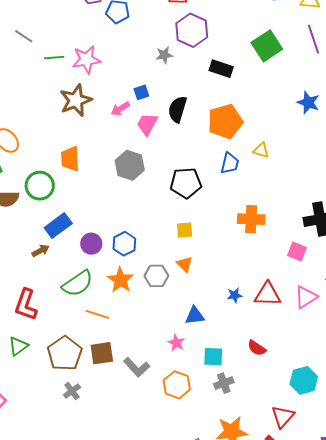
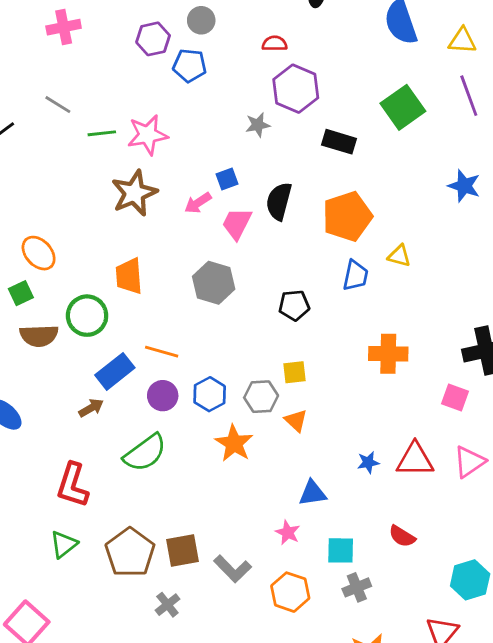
black pentagon: (186, 183) -> (294, 305), size x0.7
gray hexagon: (156, 276) -> (261, 397), moved
orange star: (120, 280) -> (234, 443), moved
orange line: (97, 314) -> (162, 352), moved
gray cross: (72, 391) -> (167, 605), moved

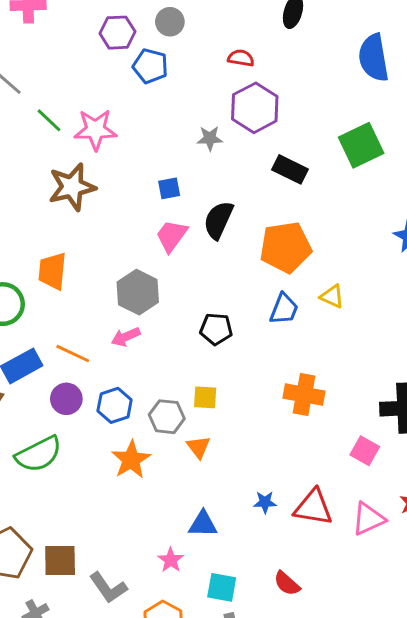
green line: (102, 133) -> (49, 120), turned 40
pink arrow: (198, 203) -> (126, 337), moved

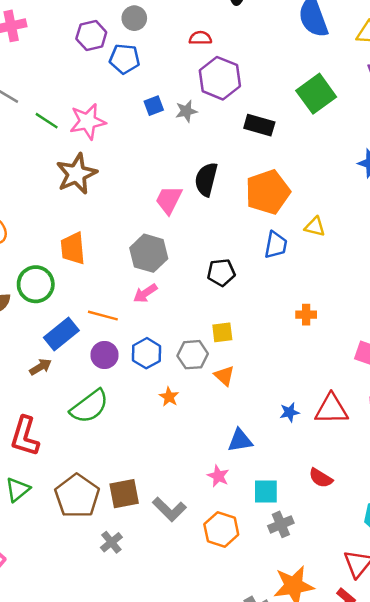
blue square: (169, 188) -> (154, 106), moved
orange cross: (304, 395) -> (306, 315), size x0.6
orange star: (131, 460) -> (169, 397), size x0.6

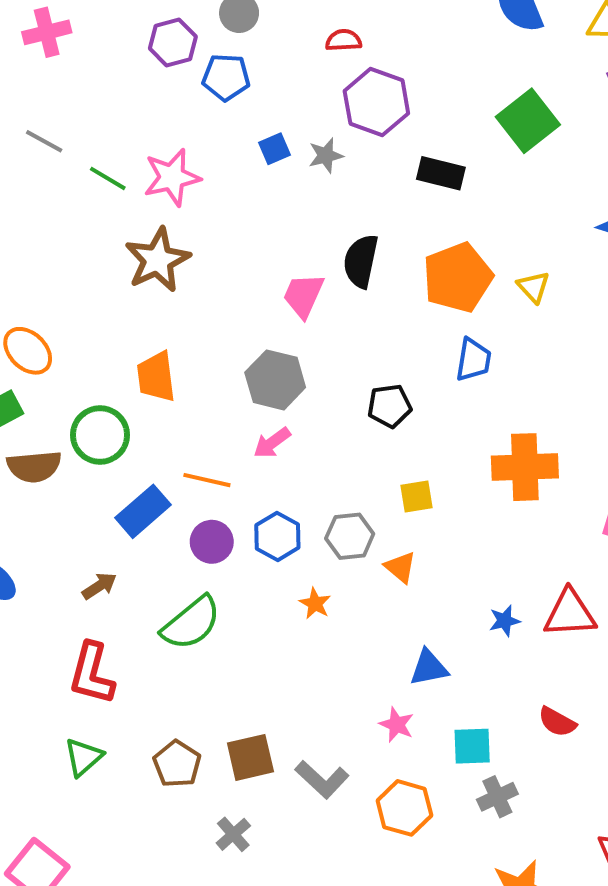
yellow triangle: (315, 227) -> (533, 287), moved, turned 35
orange cross: (306, 315) -> (525, 467), size x2.0
yellow square: (222, 332) -> (416, 497), moved
brown arrow: (41, 367) -> (99, 586), moved
brown pentagon: (77, 496) -> (177, 764), size x0.7

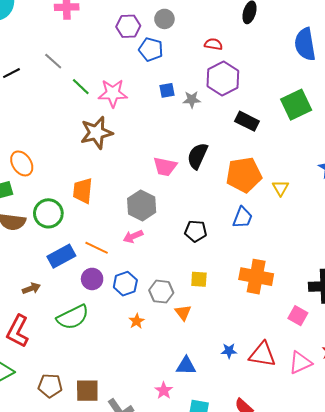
pink trapezoid: (303, 295) -> (165, 167), turned -115
brown pentagon: (177, 764) -> (50, 386), turned 30

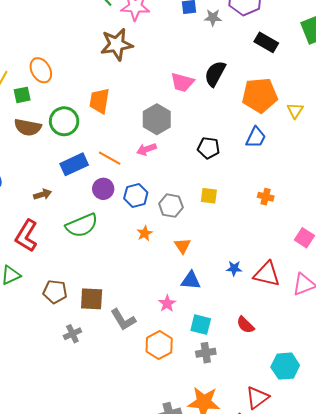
orange cross: (256, 277) -> (266, 197), size x0.5
orange triangle: (183, 313) -> (182, 246), moved

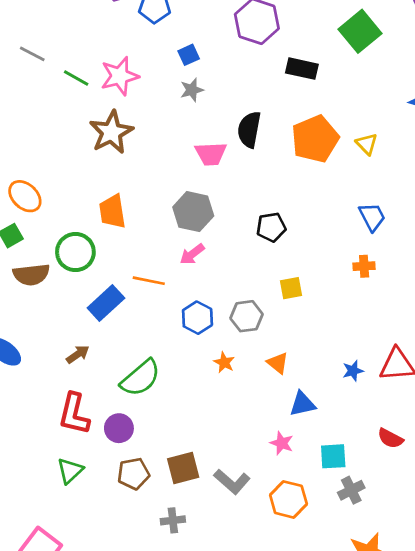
gray star: (213, 18) -> (192, 90), moved
blue trapezoid: (256, 137) -> (372, 217), moved, turned -35
purple circle: (103, 189) -> (119, 428), moved
gray cross: (72, 334) -> (173, 520), turned 36

